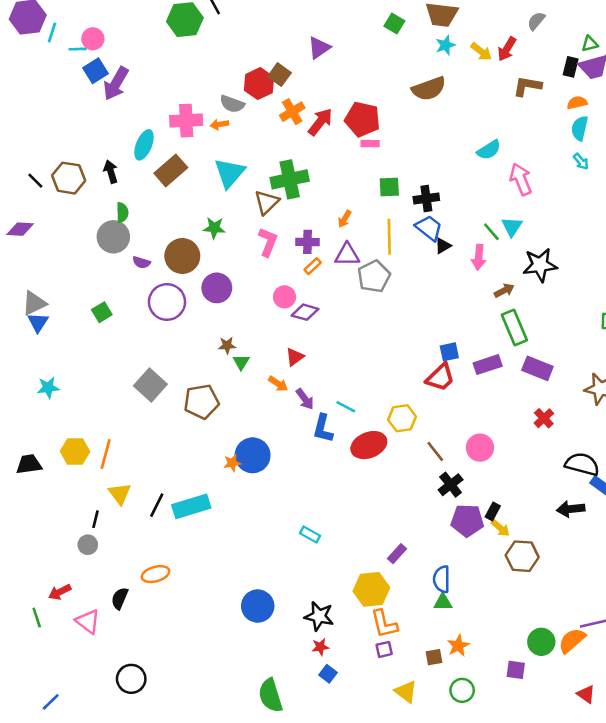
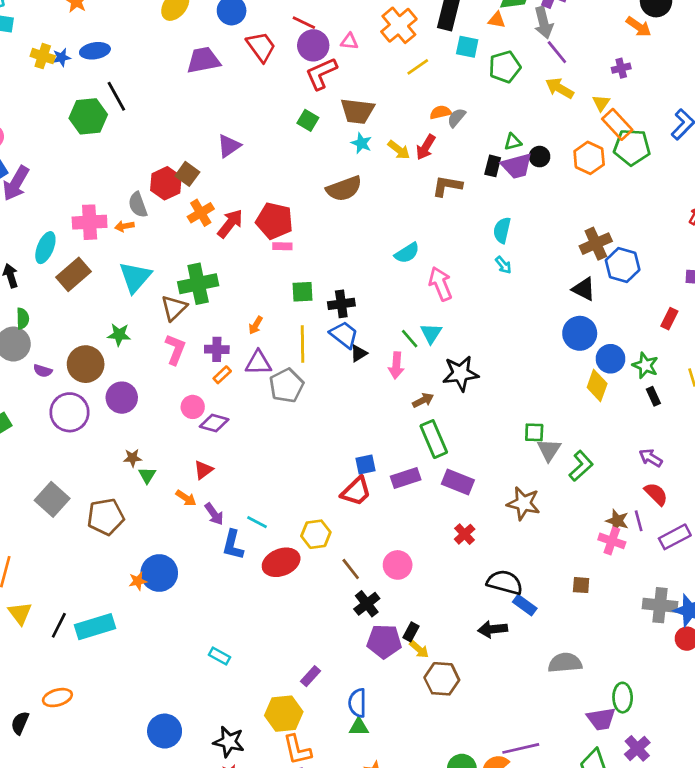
cyan star: (445, 45) -> (361, 143), turned -30
orange semicircle: (577, 103) -> (440, 112), moved
gray semicircle: (232, 104) -> (138, 205), turned 50

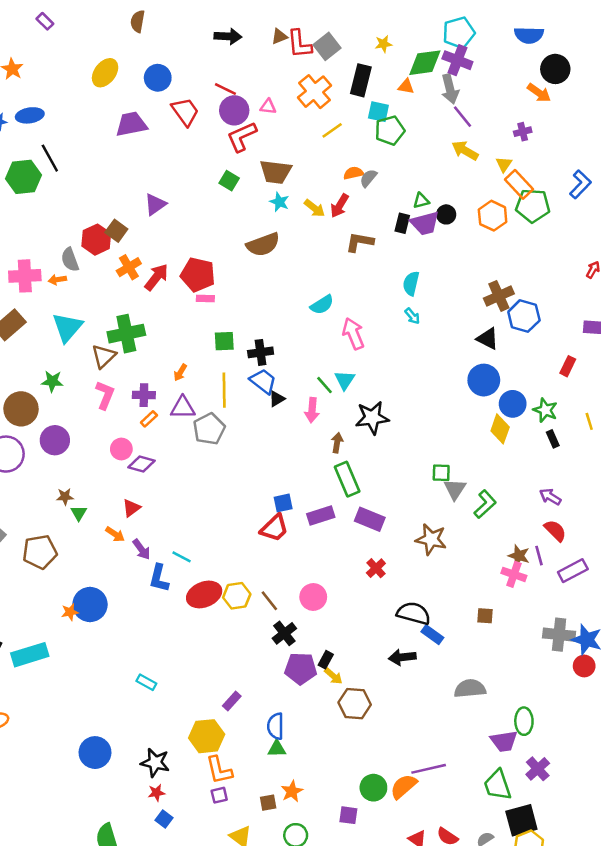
green pentagon: (505, 67) -> (390, 130), moved
brown arrow: (423, 400) -> (337, 443), turned -54
yellow hexagon: (316, 534) -> (237, 596), moved

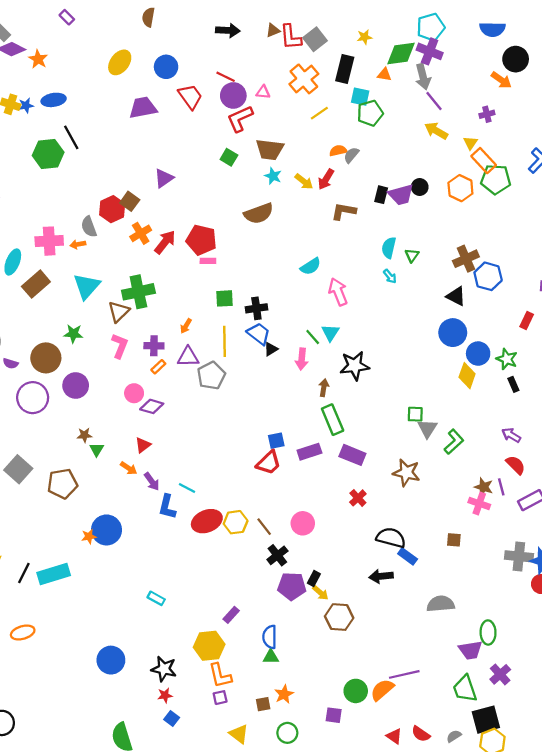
green triangle: (421, 201) -> (412, 255), moved, turned -40

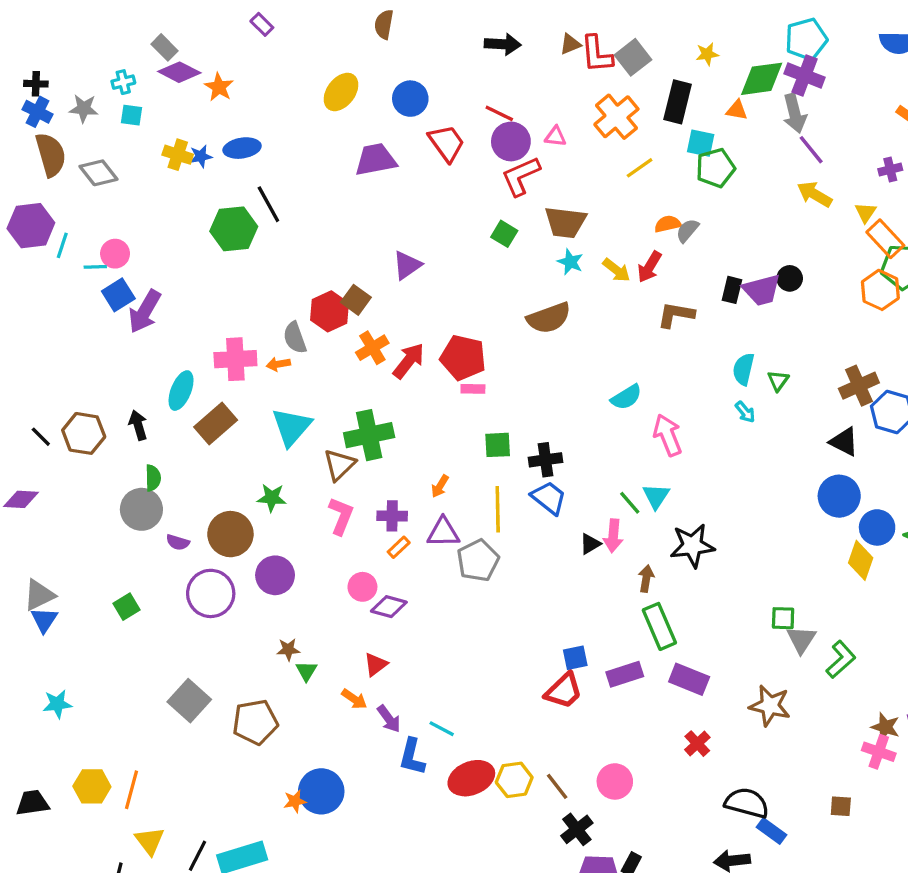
orange hexagon: (460, 188) -> (880, 290), moved
black triangle: (271, 349) -> (590, 544), moved

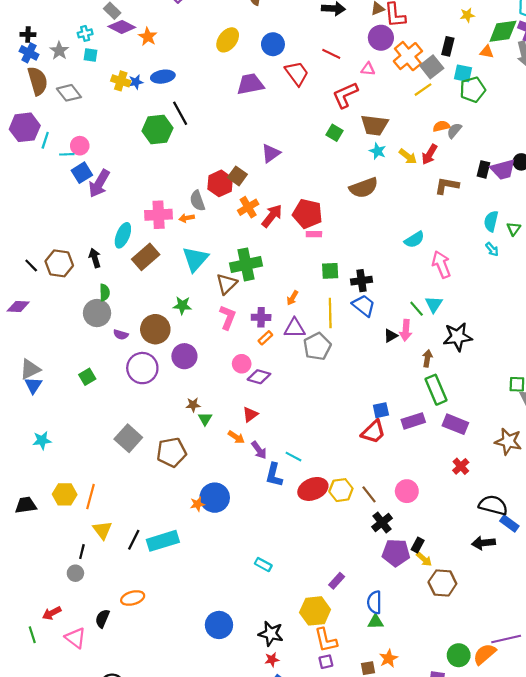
gray square: (633, 57) -> (432, 67), moved
black rectangle: (678, 102) -> (448, 46), size x0.7
gray star: (84, 108) -> (59, 51), turned 30
purple circle: (511, 141) -> (381, 38), moved

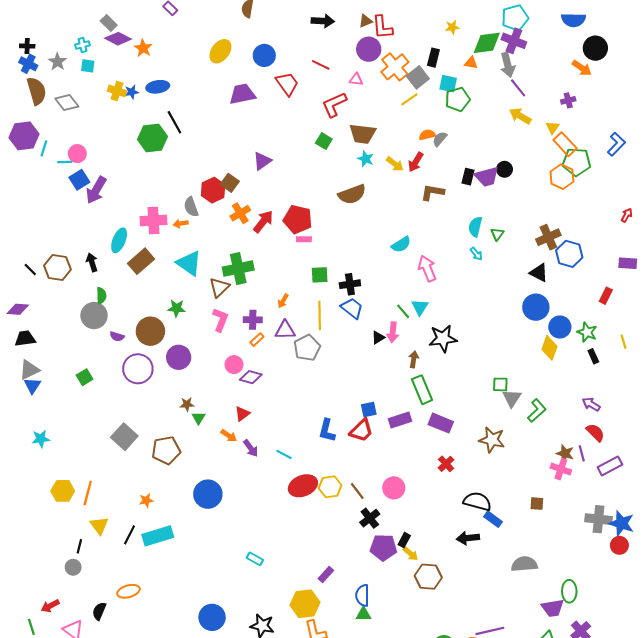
cyan triangle: (195, 259) -> (189, 263), turned -36
blue L-shape: (274, 475) -> (327, 430), moved
orange star: (197, 504) -> (146, 500), moved
black trapezoid: (26, 505) -> (25, 338), moved

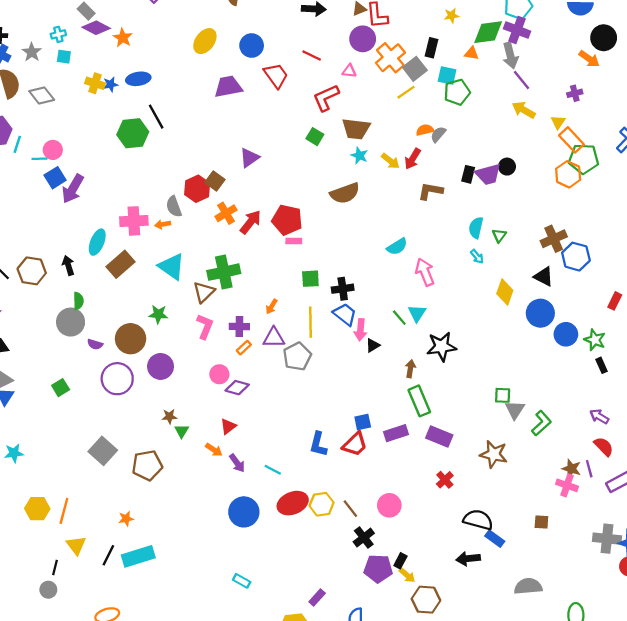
pink arrow: (393, 332) -> (360, 330), moved
yellow diamond: (549, 348) -> (505, 292), moved
blue circle: (208, 494) -> (244, 512), moved

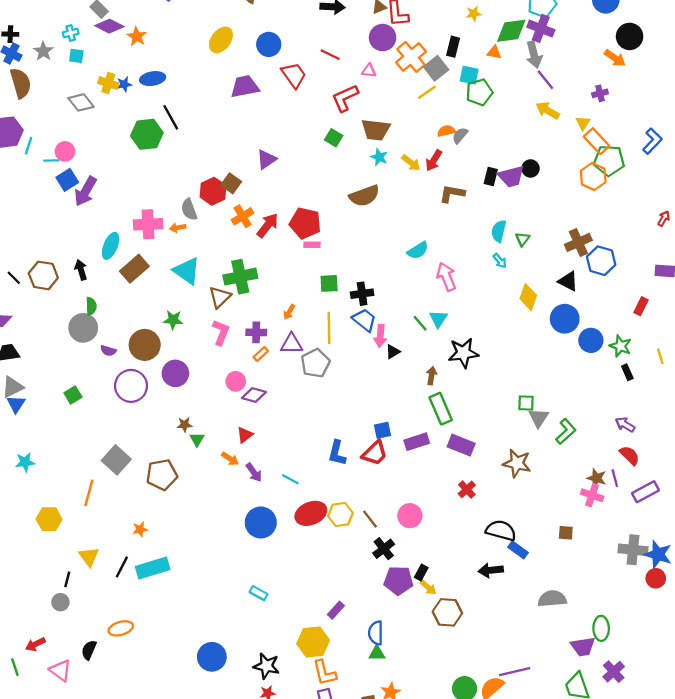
gray diamond: (42, 95) -> (81, 102), moved
orange line: (64, 511) -> (89, 493), moved

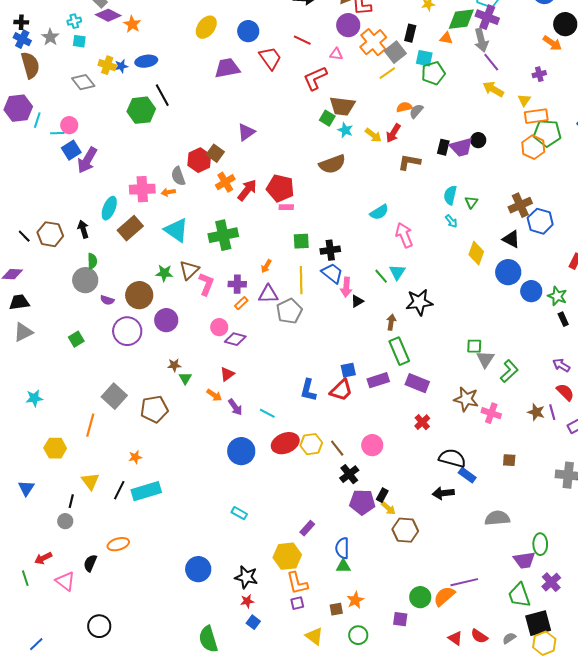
green square: (334, 138) -> (327, 118), moved
orange rectangle: (597, 141) -> (536, 116), turned -55
brown triangle: (220, 297) -> (189, 270), moved
blue triangle: (16, 404) -> (26, 488), moved
pink cross: (592, 495) -> (491, 413), moved

